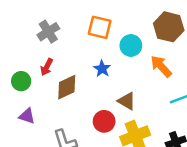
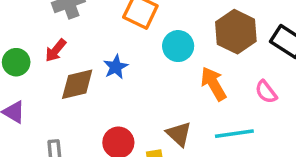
blue star: (102, 69) -> (116, 67), moved
brown triangle: (127, 101) -> (179, 134), moved

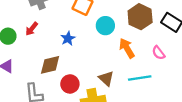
brown diamond: (77, 84) -> (50, 65), moved

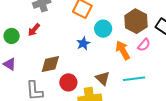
blue star: (68, 38) -> (83, 43), moved
pink semicircle: (158, 53) -> (144, 45), moved, turned -104

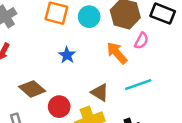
cyan circle: (103, 29) -> (89, 17), moved
brown diamond: (50, 64) -> (32, 89), turned 65

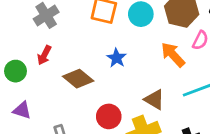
brown diamond: (32, 89) -> (78, 79), moved

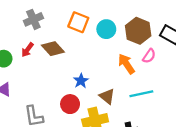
blue star: (117, 58) -> (81, 81), moved
brown diamond: (78, 79) -> (53, 49), moved

